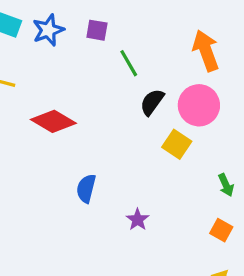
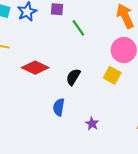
black semicircle: (152, 102) -> (73, 77), moved

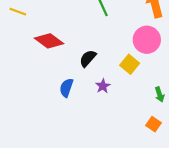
purple star: (92, 124) -> (103, 86), moved

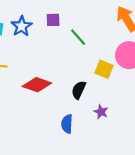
yellow square: (130, 64) -> (104, 69), moved

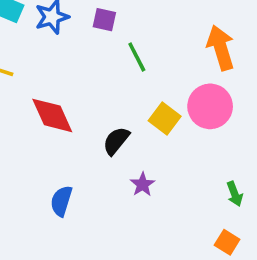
red diamond: (37, 85) -> (52, 115), turned 32
blue semicircle: (67, 124) -> (61, 201), moved

